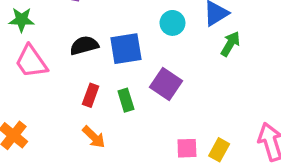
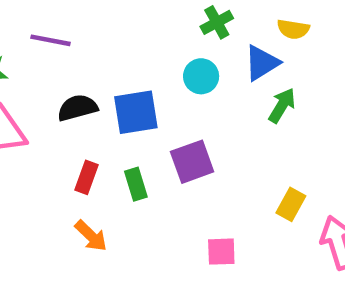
purple square: (166, 84) -> (192, 162), turned 36
yellow rectangle: (219, 150) -> (291, 204), moved

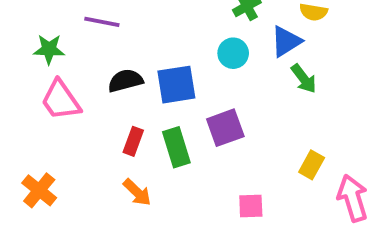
green arrow: (282, 106) -> (304, 79), turned 112
green rectangle: (136, 184) -> (176, 147), size x1.4

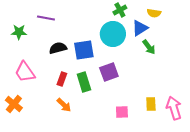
cyan circle: (233, 53) -> (113, 34), size x1.6
pink trapezoid: (61, 100) -> (25, 72), moved
yellow rectangle: (312, 165) -> (151, 104), moved, turned -32

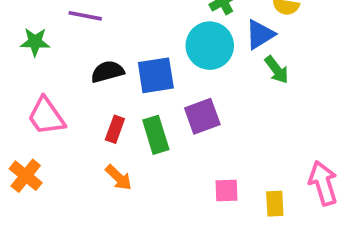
yellow rectangle: (151, 104) -> (275, 204), moved

